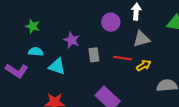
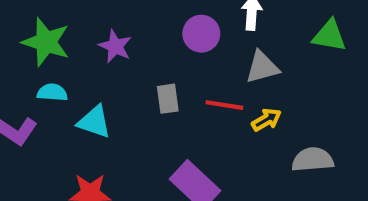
green star: (33, 26) -> (46, 42), size x1.6
purple star: (72, 40) -> (115, 46), moved

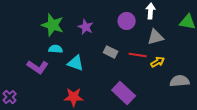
gray rectangle: (168, 99) -> (111, 52), turned -56

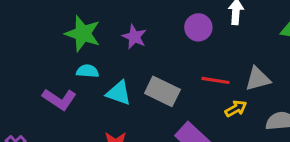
gray triangle: (156, 37) -> (258, 79), moved
gray rectangle: (111, 52) -> (162, 91), moved, size x1.5
yellow arrow: (158, 62) -> (236, 109), moved

